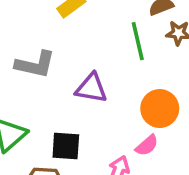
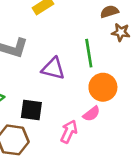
green line: (138, 41) -> (89, 53), moved

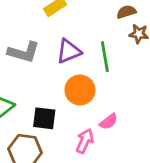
purple triangle: (53, 68) -> (69, 51), moved, turned -35
orange circle: (103, 87) -> (80, 90), moved

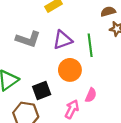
black square: (44, 118) -> (42, 90), turned -30
pink semicircle: (109, 122) -> (91, 95), turned -32

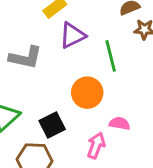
purple triangle: (63, 40) -> (72, 35), moved
pink semicircle: (91, 95) -> (120, 123), turned -96

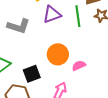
green line: (111, 56) -> (78, 16), moved
pink semicircle: (120, 123) -> (79, 66), moved, turned -40

